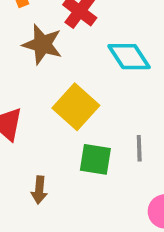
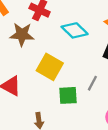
gray line: (139, 148) -> (92, 83), turned 42

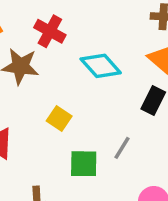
yellow square: (50, 67) -> (59, 118), size x0.6

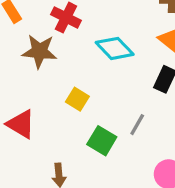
green square: (84, 164) -> (102, 141), turned 32

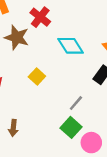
green square: (102, 141) -> (71, 127), moved

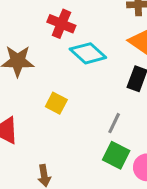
red cross: (40, 17) -> (61, 24), moved

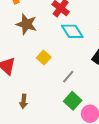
gray line: (114, 123) -> (68, 77), moved

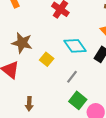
brown star: (26, 24) -> (22, 43), moved
cyan diamond: (72, 31) -> (75, 46), moved

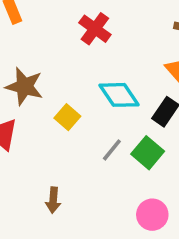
green square: (78, 100) -> (148, 153), moved
brown arrow: (29, 104) -> (53, 200), moved

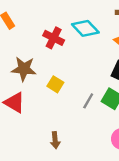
red cross: (95, 29) -> (54, 38), moved
cyan diamond: (119, 95) -> (85, 28), moved

